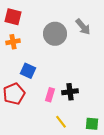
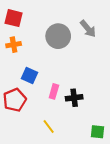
pink rectangle: (50, 95) -> (54, 91), moved
yellow line: (61, 122) -> (49, 126), moved

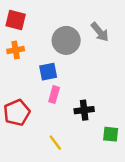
blue square: (29, 75) -> (48, 72), moved, turned -35
pink rectangle: (54, 91) -> (54, 95), moved
green square: (98, 132) -> (111, 134), moved

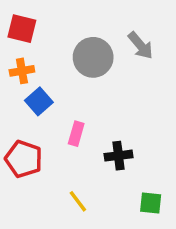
blue square: (48, 72) -> (39, 101), moved, turned -30
red pentagon: (17, 113) -> (24, 159), turned -30
green square: (111, 134) -> (151, 203), moved

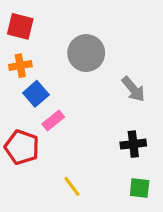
gray arrow: (141, 45) -> (133, 89), moved
pink rectangle: (76, 134) -> (53, 121), moved, turned 35
black cross: (118, 156) -> (133, 144), moved

